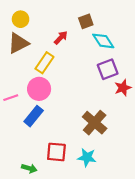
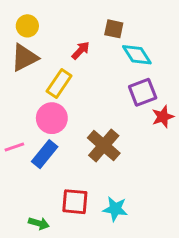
brown square: (86, 21) -> (114, 29), turned 32
pink line: (11, 98) -> (14, 147), moved
brown cross: (95, 123) -> (104, 146), moved

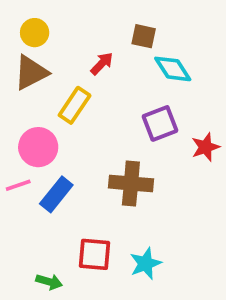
purple square: (143, 92) -> (160, 123), moved
pink circle: (52, 118) -> (38, 147), moved
brown cross: (104, 146) -> (131, 183), turned -36
cyan star: (115, 209) -> (145, 263), turned -30

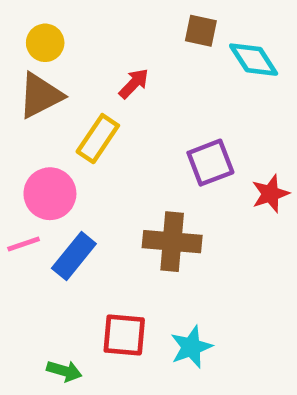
brown square: (144, 36) -> (201, 31), moved
cyan diamond: (173, 69) -> (254, 60), moved

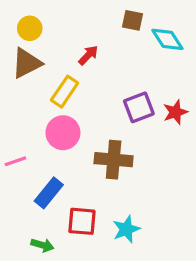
pink circle: (50, 194) -> (63, 133), moved
red star: (270, 194) -> (175, 112), moved
blue rectangle: (74, 256) -> (49, 193), moved

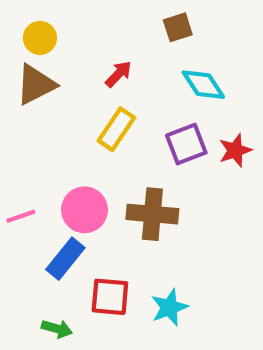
brown square: (133, 20) -> (178, 27), turned -30
cyan diamond: (167, 39) -> (203, 85), moved
yellow rectangle: (65, 92) -> (116, 129), moved
pink circle: (63, 133) -> (84, 210), moved

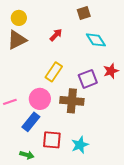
yellow rectangle: (116, 129) -> (54, 72), moved
purple square: (186, 144) -> (88, 79), moved

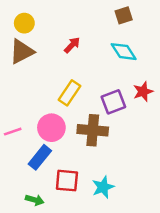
brown square: (84, 13) -> (124, 15), moved

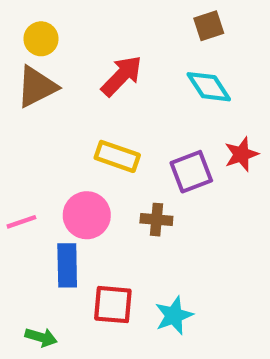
red arrow: (72, 45) -> (122, 76), size x1.5
yellow rectangle: (69, 93) -> (117, 156), turned 75
brown cross: (93, 130) -> (156, 220), size x0.6
blue rectangle: (40, 157) -> (67, 265), turned -40
green arrow: (35, 200) -> (41, 337), moved

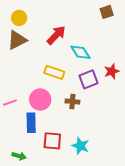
brown square: (209, 26) -> (107, 12), moved
cyan diamond: (209, 87) -> (80, 52), moved
cyan star: (174, 315) -> (80, 146), turned -30

